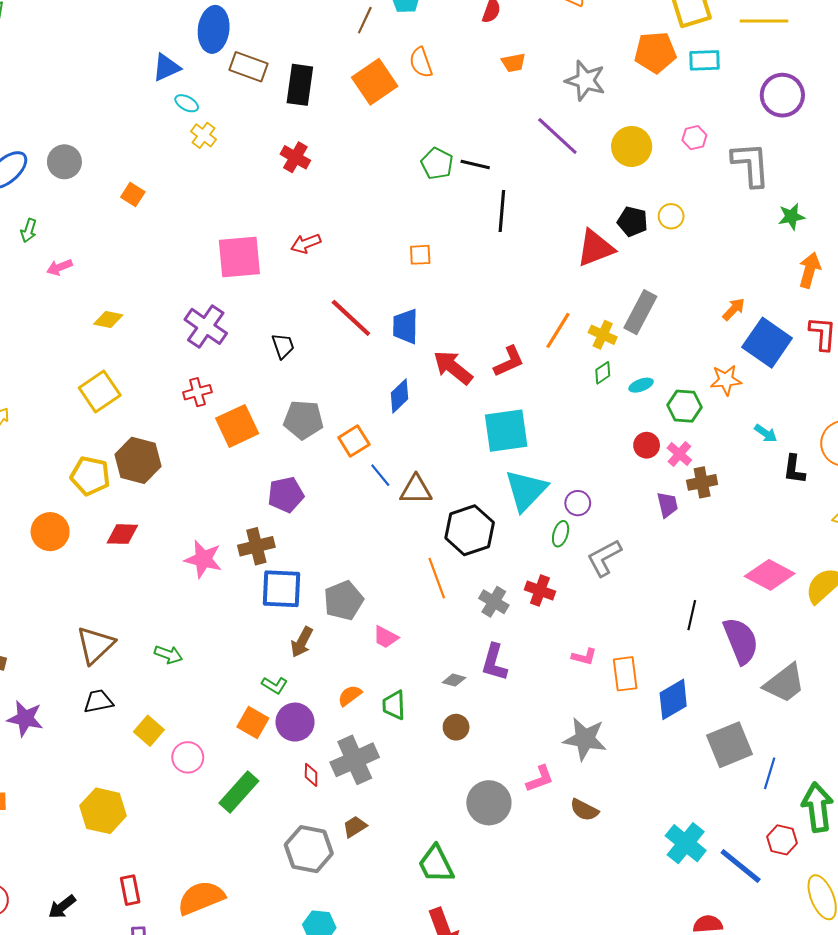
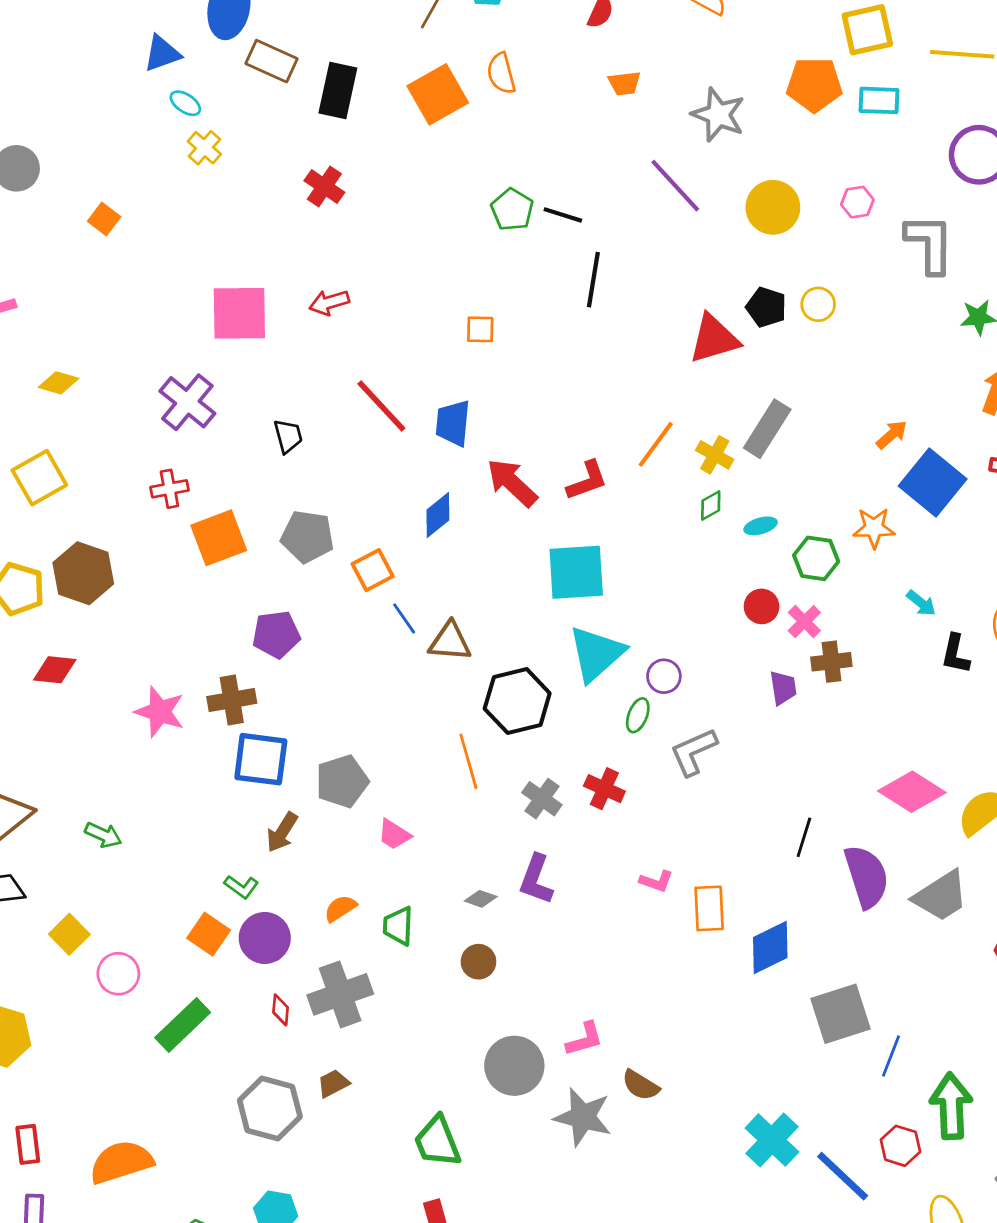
gray trapezoid: (785, 683) -> (941, 896), moved
gray star: (585, 739) -> (583, 1117), moved

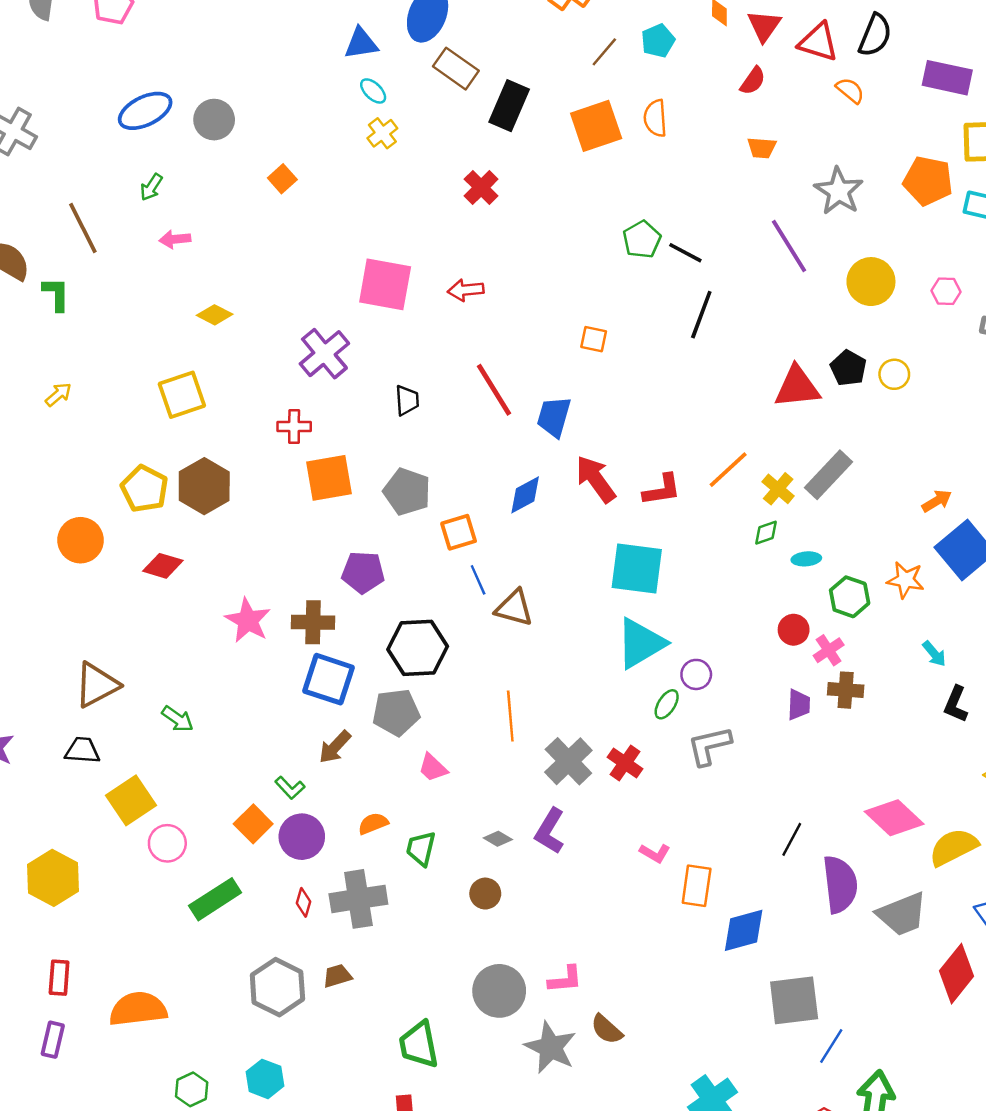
black hexagon: (517, 701) -> (418, 648), moved
gray cross: (542, 799) -> (568, 761), size x1.4
yellow square: (69, 934) -> (131, 800), size x1.4

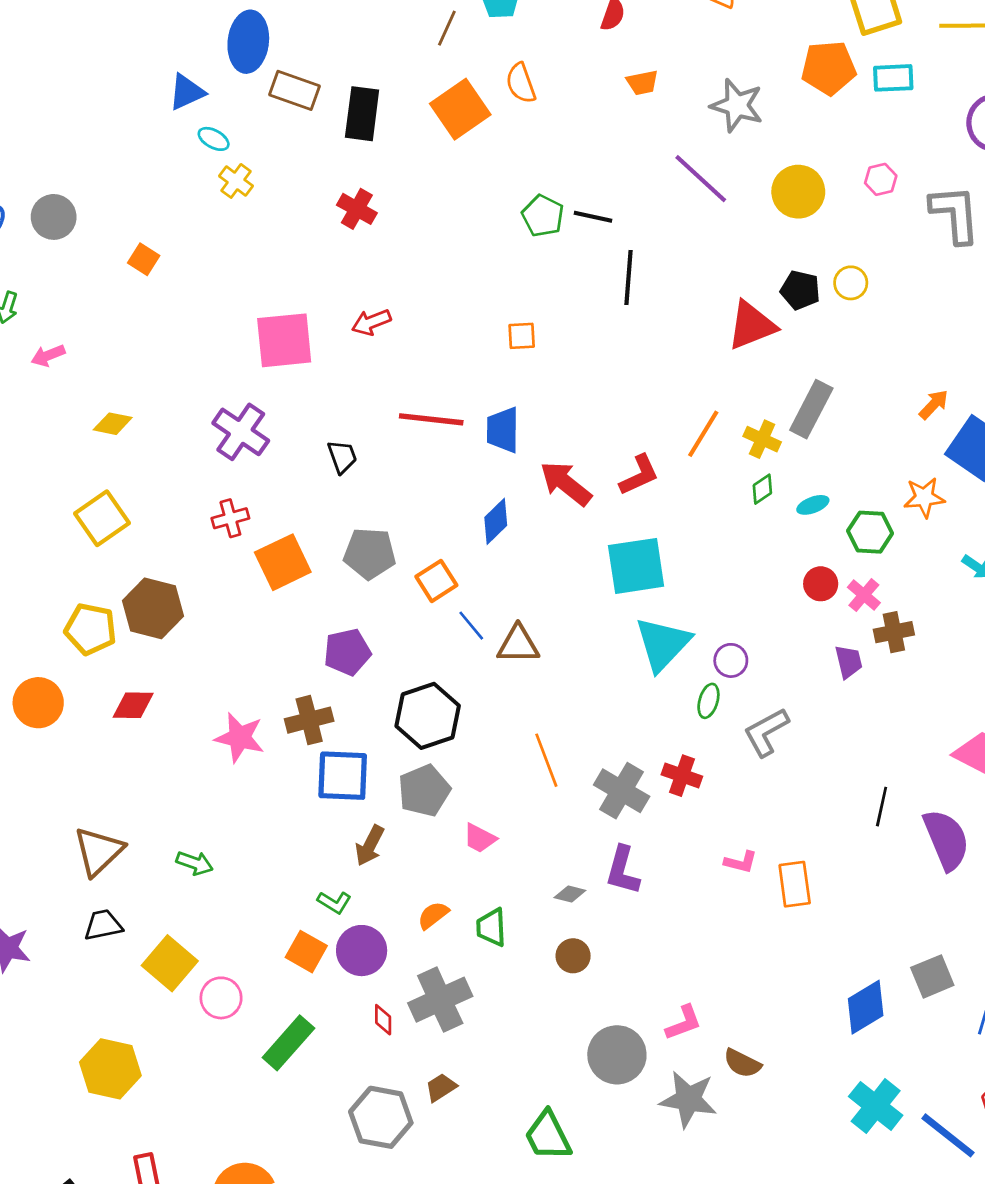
red line: (494, 390) -> (431, 419), turned -36
blue diamond: (744, 930) -> (866, 1007), moved
gray square: (794, 1000) -> (932, 976), size x0.7

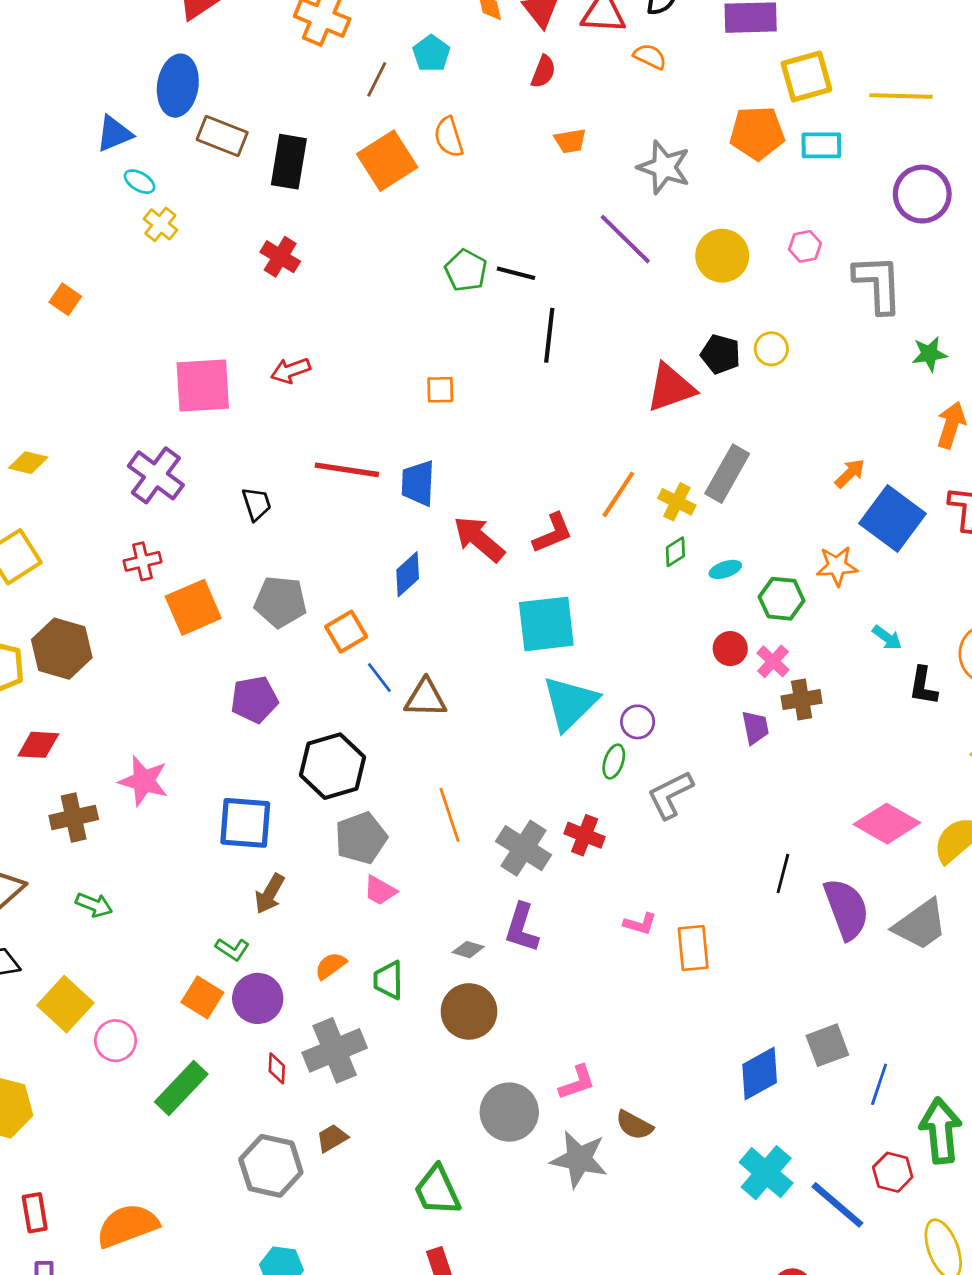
brown cross: (309, 720) -> (74, 817), moved
gray pentagon: (424, 791) -> (361, 838), moved
brown circle: (573, 956) -> (469, 1011), size x1.6

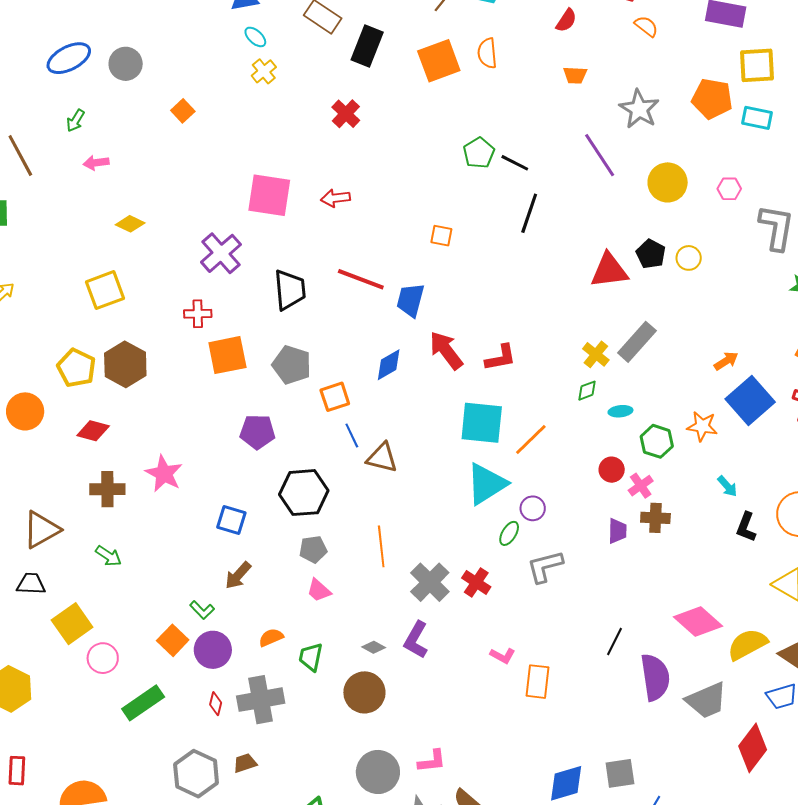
orange line: (618, 494) -> (531, 439), moved
black trapezoid: (257, 504) -> (290, 290), size x1.6
blue square: (245, 823) -> (231, 520), size x0.7
gray pentagon: (361, 838) -> (313, 549), size x0.7

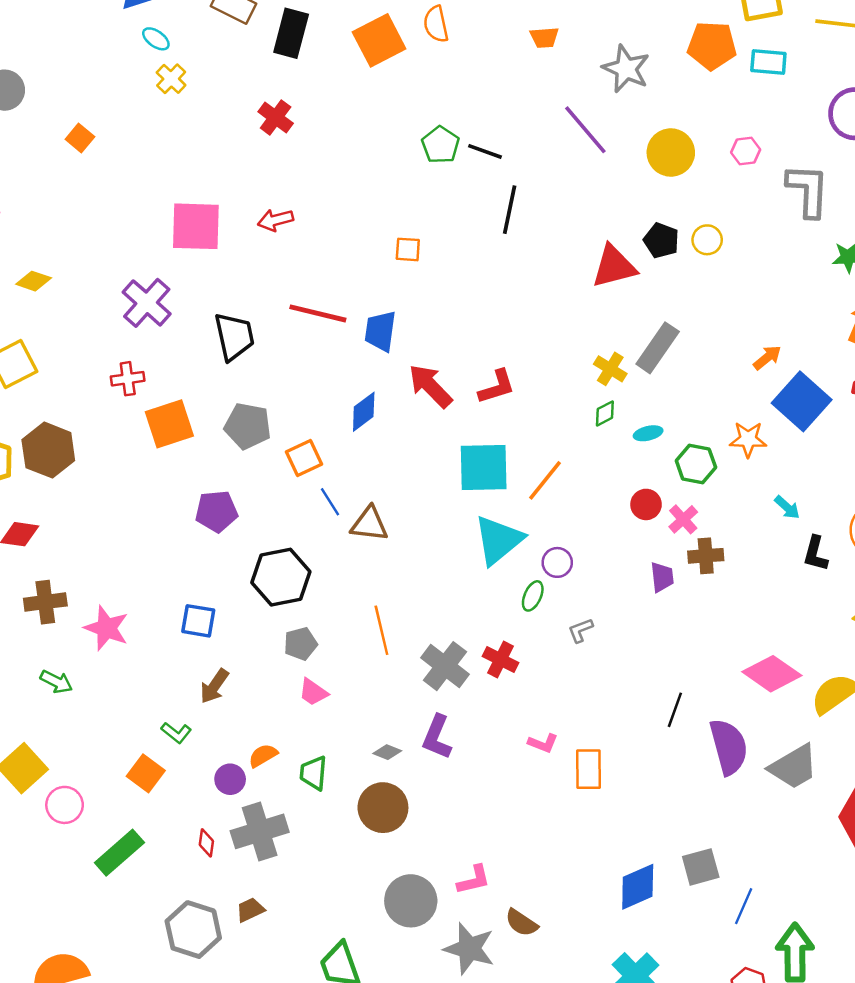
pink star: (164, 474) -> (106, 628), moved
gray L-shape: (545, 567) -> (581, 630), size x0.6
purple circle: (213, 650) -> (230, 779), moved, size x0.7

